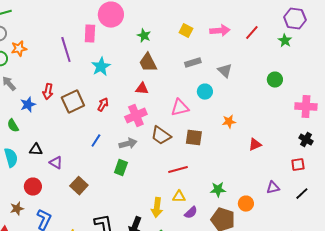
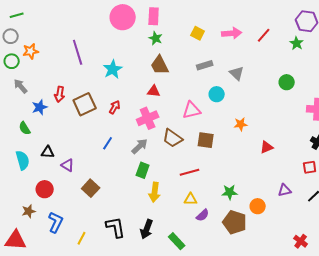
pink rectangle: (90, 34) -> (154, 16), moved
gray arrow: (128, 144) -> (140, 146), turned -30
green rectangle: (121, 168) -> (143, 170), moved
yellow arrow: (157, 208) -> (155, 192), moved

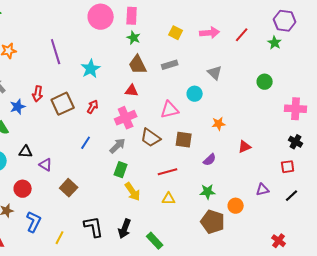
gray rectangle: (205, 65) -> (170, 65), moved
yellow arrow: (155, 192) -> (133, 192), turned -42
purple semicircle: (203, 215) -> (210, 160), moved

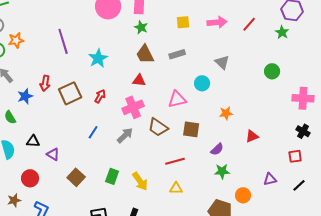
yellow square: (176, 33) -> (183, 22), turned -32
green rectangle: (121, 170) -> (112, 176), moved
green star: (208, 192) -> (222, 171), moved

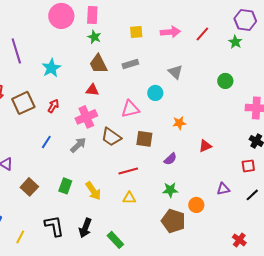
green star: (222, 171) -> (170, 190), moved

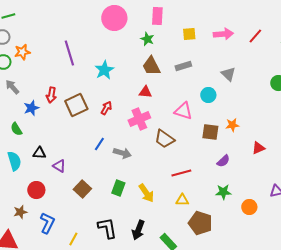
pink rectangle: (92, 15) -> (157, 16), moved
pink triangle: (130, 109) -> (183, 111), turned 30
brown square: (144, 139) -> (210, 132), moved
gray arrow: (78, 145) -> (122, 153), moved, turned 60
brown pentagon: (173, 221) -> (200, 223), moved

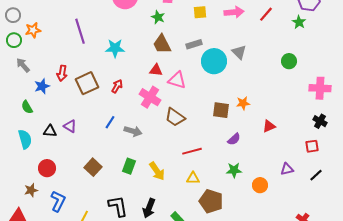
cyan star: (104, 70) -> (115, 48), turned 30
cyan circle: (208, 95) -> (214, 61), moved, size x1.6
pink triangle: (183, 111) -> (177, 80), moved
pink cross: (139, 119) -> (150, 97), turned -35
purple triangle: (59, 166) -> (70, 126), moved

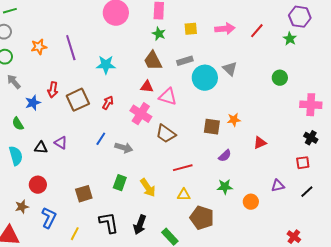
green star: (158, 17) -> (159, 34), moved
orange star: (33, 30) -> (39, 47), moved
brown square: (93, 167) -> (84, 194), moved, turned 30

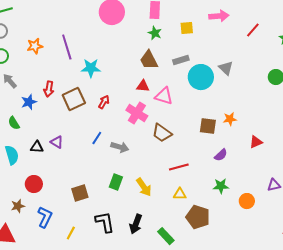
pink arrow: (225, 29) -> (219, 16), moved
cyan star: (106, 65) -> (91, 68), moved

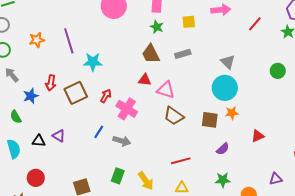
cyan circle: (201, 77) -> (225, 88), moved
pink cross: (137, 113) -> (127, 109), moved
brown trapezoid: (162, 133) -> (174, 116), moved

